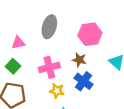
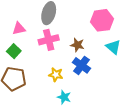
pink hexagon: (90, 34) -> (102, 20), moved
pink cross: (49, 67) -> (49, 40), moved

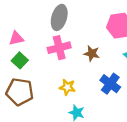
pink triangle: (19, 29) -> (16, 38), moved
blue cross: (81, 65) -> (110, 84), moved

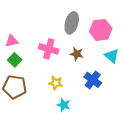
gray ellipse: (59, 17) -> (72, 23), moved
pink cross: (59, 48) -> (49, 49), turned 30

